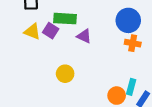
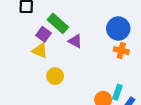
green rectangle: (65, 19) -> (58, 23), turned 35
yellow triangle: (32, 31) -> (40, 51), moved

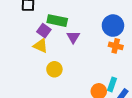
green rectangle: (58, 23) -> (57, 21), turned -30
purple triangle: (75, 41) -> (73, 37), turned 32

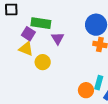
yellow circle: (54, 69) -> (43, 62), moved

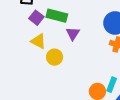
purple square: (28, 34) -> (36, 18), moved

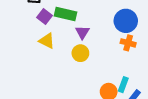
yellow circle: (55, 57) -> (80, 53), moved

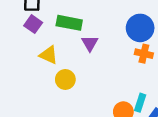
purple square: (44, 16) -> (33, 24), moved
yellow circle: (80, 53) -> (65, 79), moved

